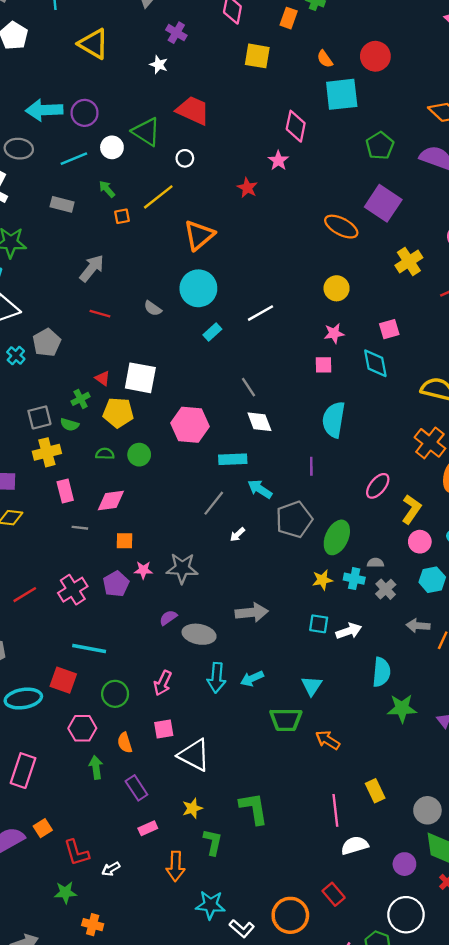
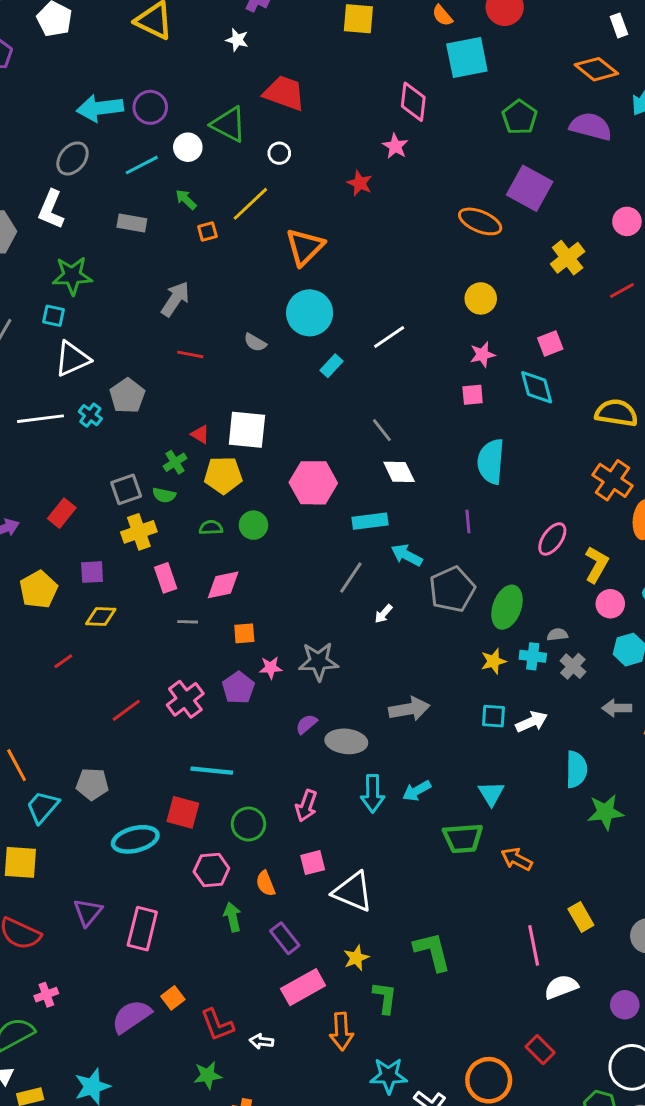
gray ellipse: (19, 149) -> (72, 158), turned -52
pink rectangle: (148, 828) -> (303, 987), size x1.8
white arrow: (111, 869) -> (261, 1041), turned 42

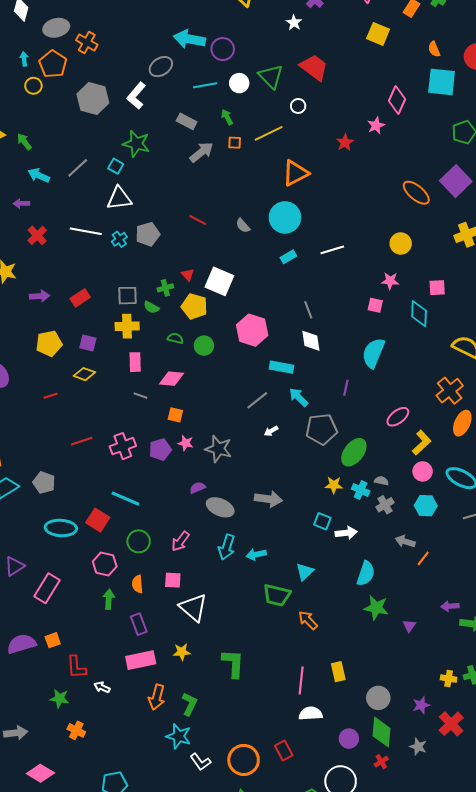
gray arrow: (175, 299) -> (202, 152), moved
green L-shape: (385, 998) -> (189, 704), moved

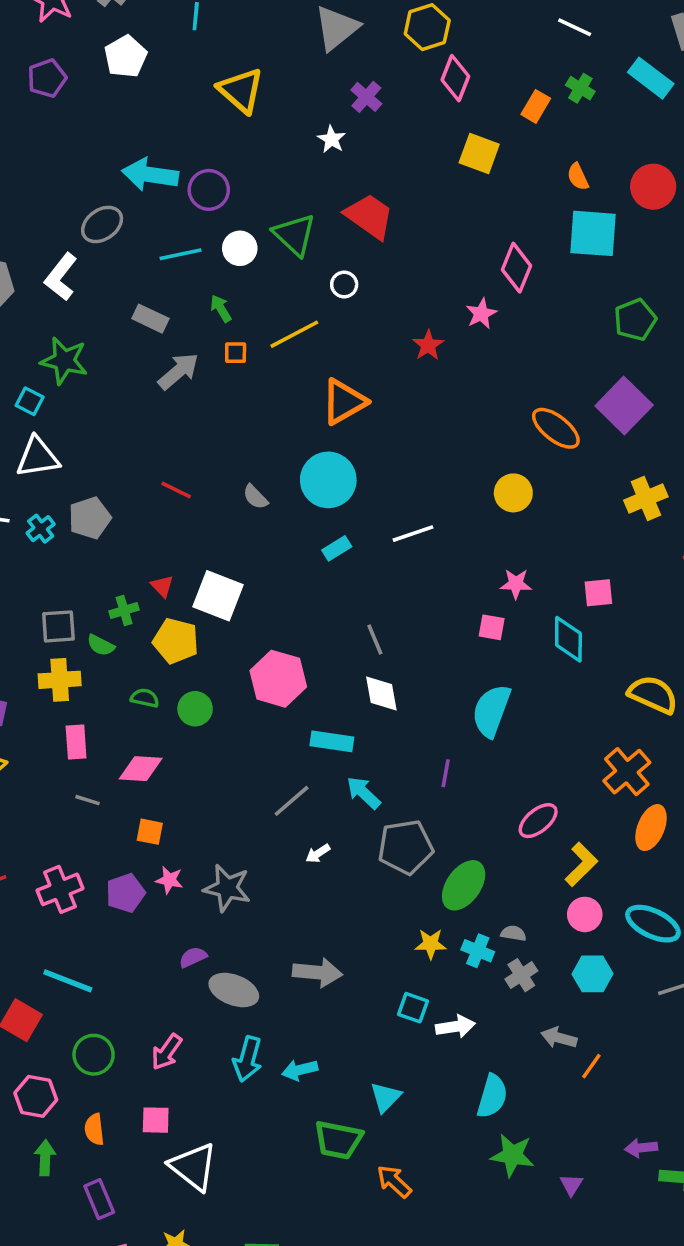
yellow circle: (401, 244) -> (513, 493), moved

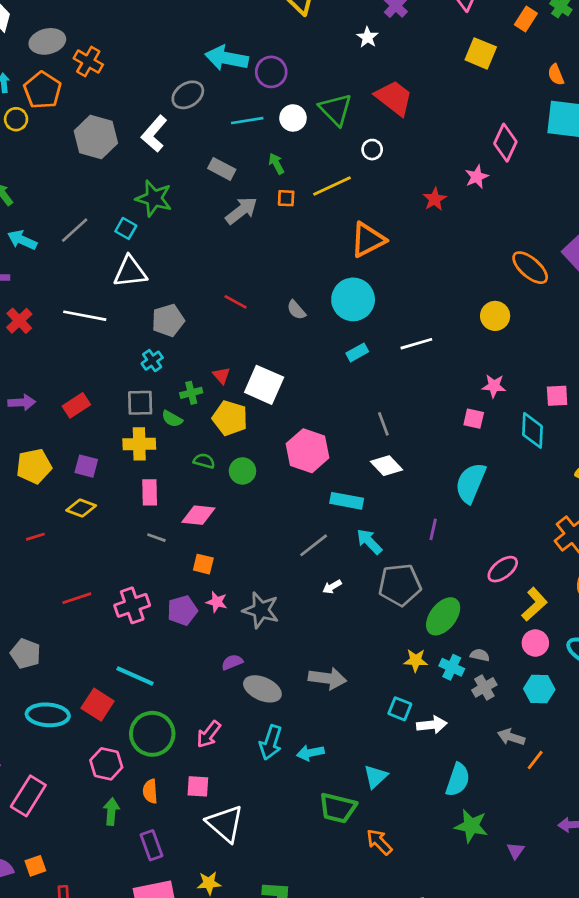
cyan cross: (41, 529) -> (152, 361), moved
white diamond: (381, 693) -> (387, 466), turned -36
green circle: (94, 1055) -> (152, 734), size x1.4

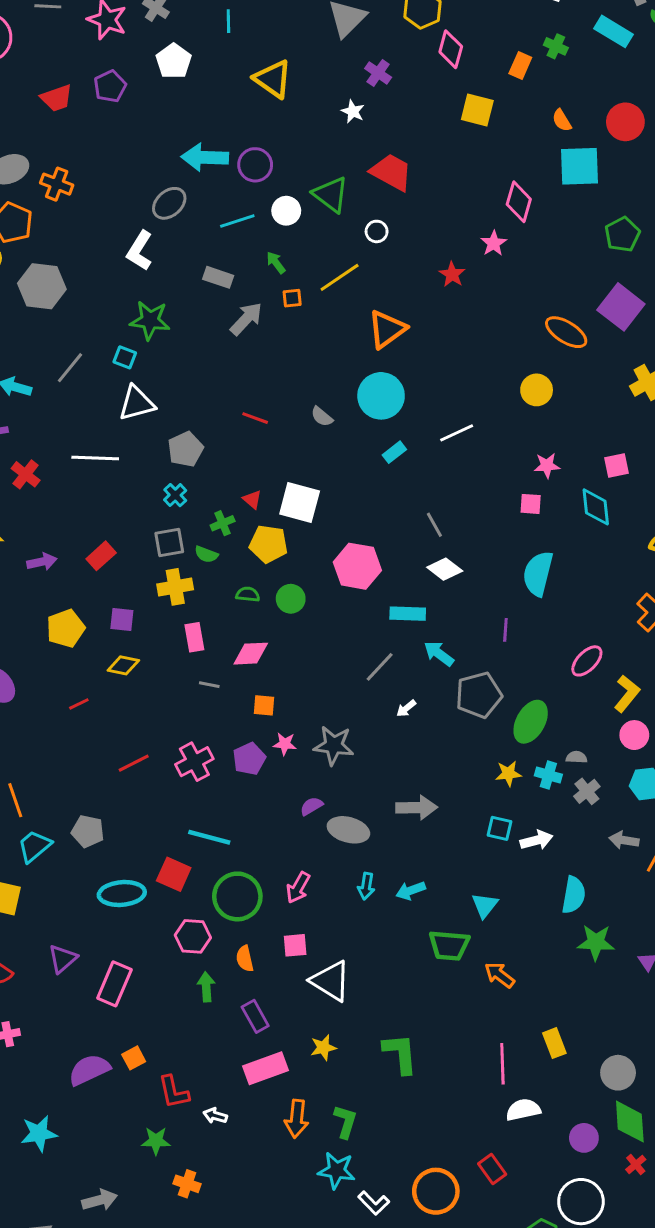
gray hexagon: (96, 137) -> (42, 286), moved
cyan arrow: (271, 742) -> (366, 886), size x0.7

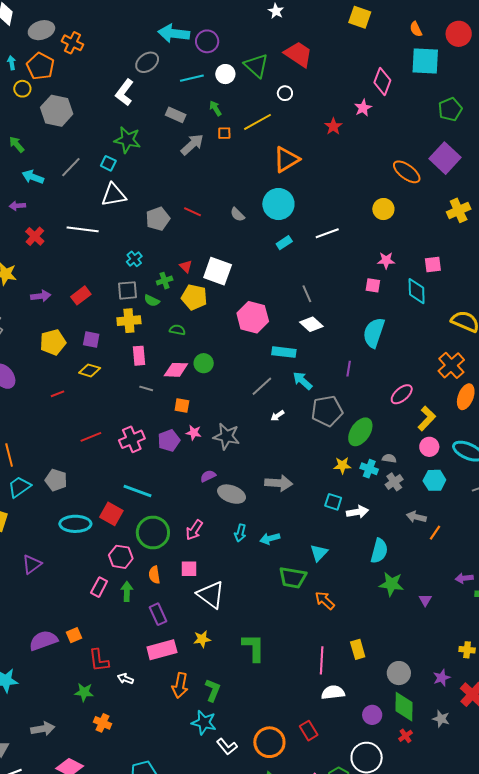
gray pentagon: (186, 449) -> (158, 219), moved
green circle: (291, 599) -> (204, 363), moved
pink rectangle: (114, 984) -> (99, 587), moved, size x0.7

